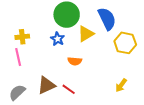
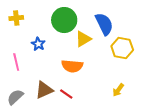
yellow cross: (22, 37) -> (16, 18), moved
blue star: (58, 39) -> (38, 44), moved
orange semicircle: (75, 61) -> (72, 66), size x1.5

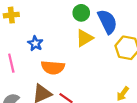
green circle: (64, 20) -> (81, 13), moved, size x0.6
orange semicircle: (72, 66) -> (53, 67), moved

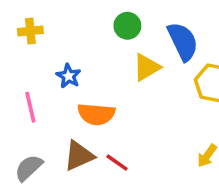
green circle: (81, 13) -> (127, 26), moved

